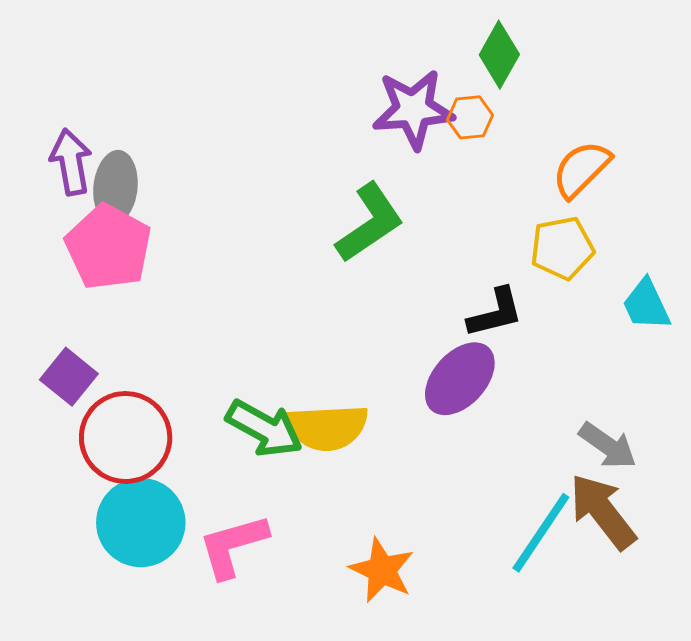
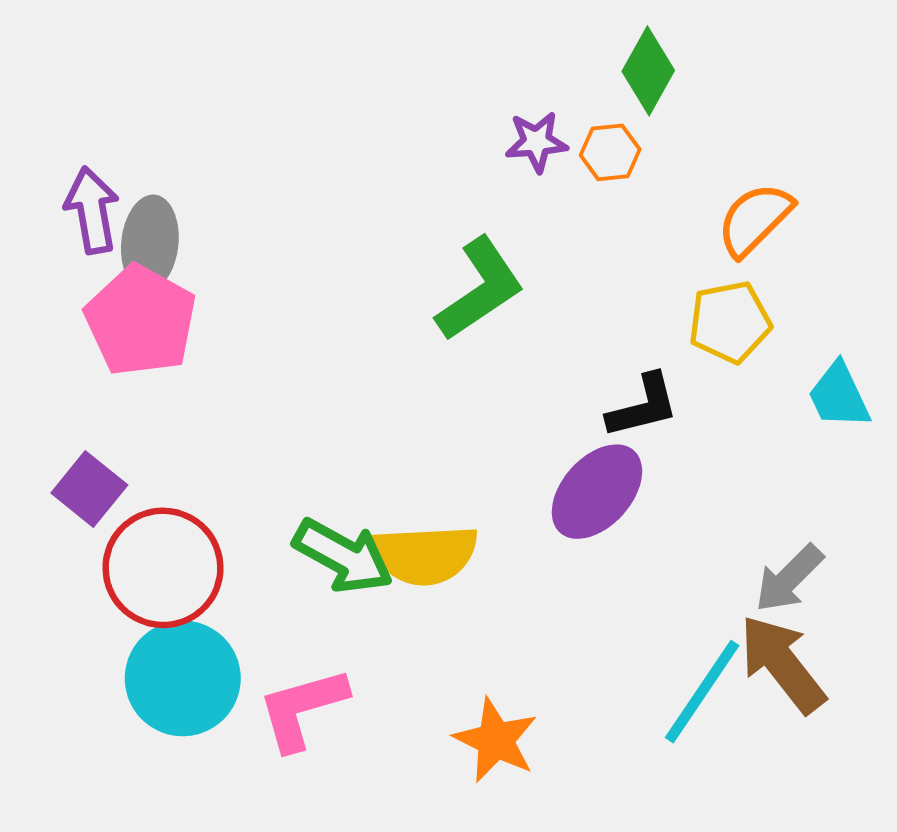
purple star: (413, 109) -> (536, 142), size x0.6
gray arrow: (608, 446) -> (789, 578), turned 100

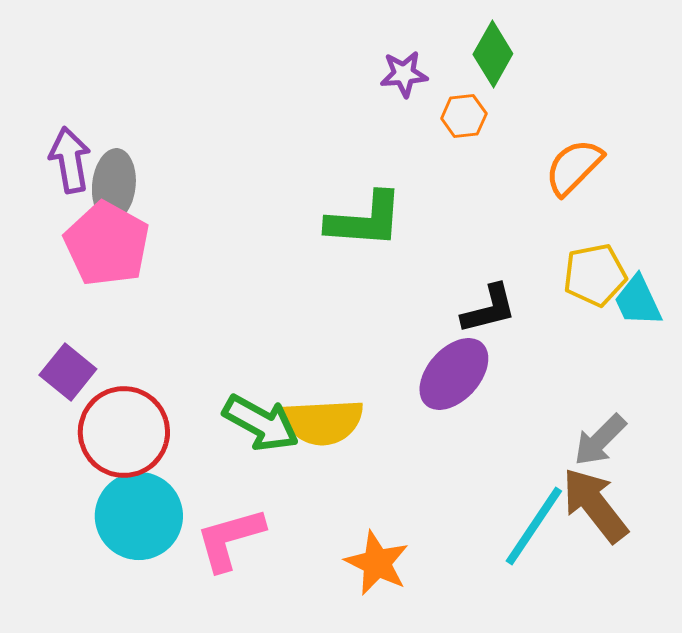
purple star: (536, 142) -> (404, 74), moved
green L-shape: (480, 289) -> (365, 220), turned 38
yellow pentagon: (730, 322) -> (595, 275), moved

